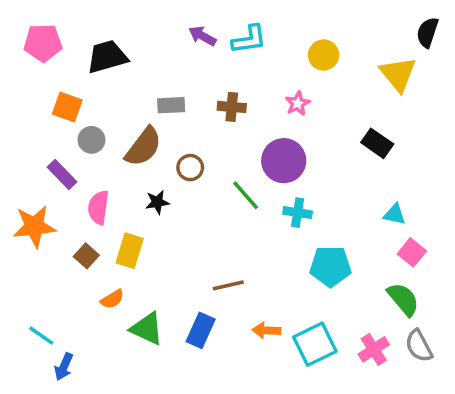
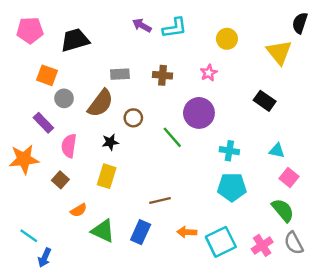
cyan cross: (298, 213) -> (229, 151), moved
yellow rectangle: (130, 251) -> (107, 176), moved

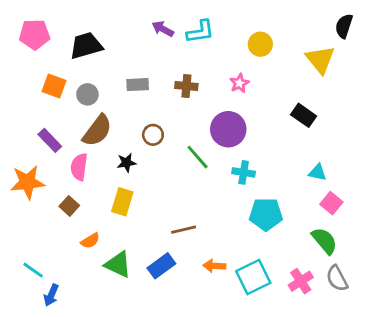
gray circle: (64, 98) -> (87, 94), moved
brown semicircle: (100, 103) -> (97, 131), moved
cyan cross: (229, 151) -> (244, 172), moved
blue rectangle: (141, 232) -> (161, 266), turned 30

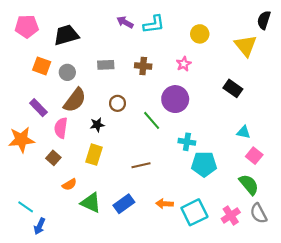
cyan cross: (244, 172) -> (187, 142), moved
brown line: (184, 230) -> (141, 165), moved

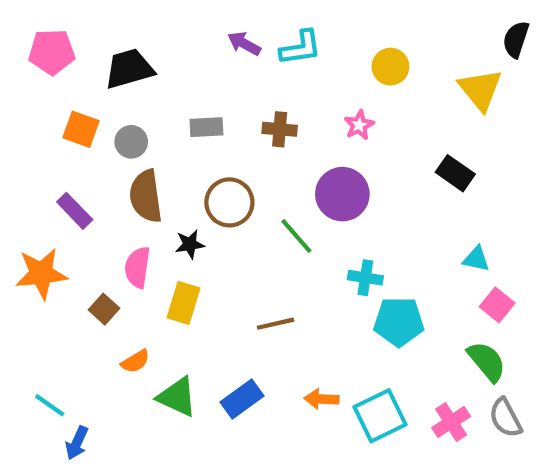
brown semicircle: (75, 100) -> (146, 196), turned 135
brown circle: (117, 103) -> (229, 202), size x1.5
pink semicircle: (61, 128) -> (137, 267), moved

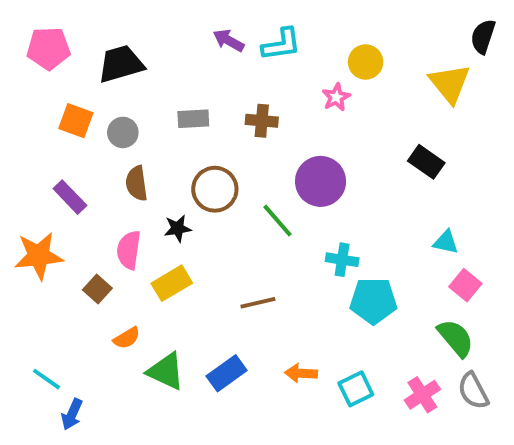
pink star: (359, 125) -> (336, 97), moved
brown semicircle: (146, 196) -> (137, 183), size x0.7
yellow rectangle: (183, 303) -> (172, 283), turned 42
cyan square: (380, 416) -> (356, 389), size x0.7

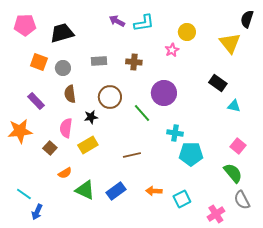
cyan triangle: (446, 242) -> (234, 106), moved
pink cross: (422, 395) -> (216, 214), moved

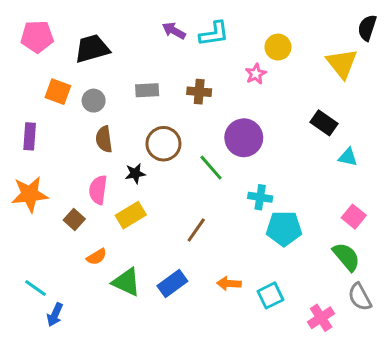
purple rectangle: (36, 101) -> (30, 136), moved, turned 48
brown line: (132, 155) -> (196, 230), turned -42

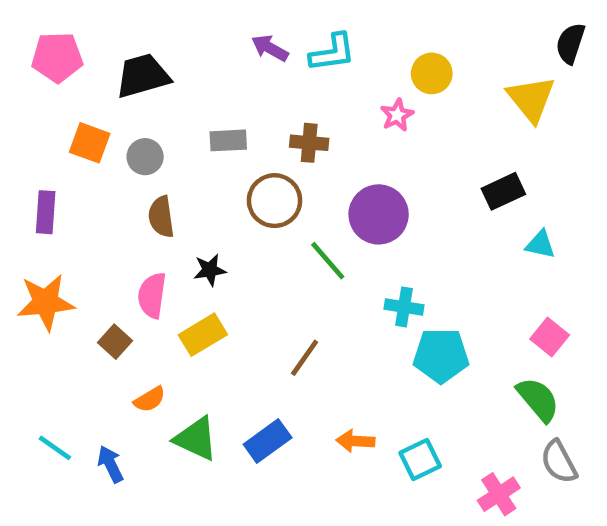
black rectangle: (324, 123) -> (503, 191), turned -60
brown circle: (163, 144) -> (275, 201), moved
blue arrow: (55, 315) -> (110, 464), moved, turned 130

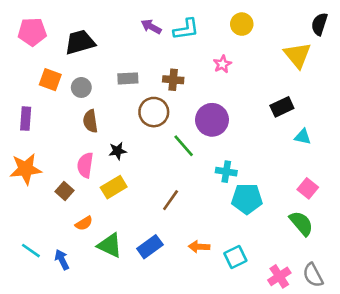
yellow circle: (432, 73) -> (242, 24), moved
gray semicircle: (559, 462) -> (313, 275), moved

